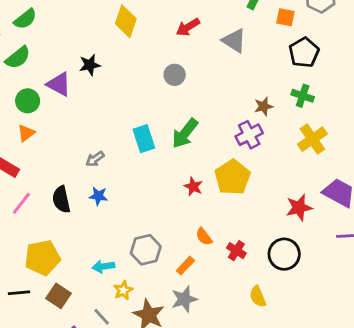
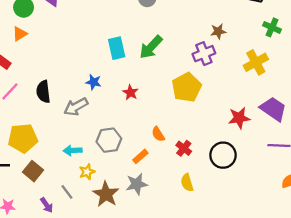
green cross: (303, 96) -> (272, 27), moved
gray arrow: (95, 159) -> (76, 107), moved, size x1.5
red star: (193, 187) -> (130, 92), moved
blue star: (98, 196) -> (93, 82), moved
yellow semicircle: (258, 297) -> (187, 183), moved

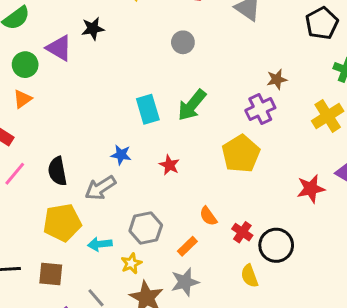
yellow pentagon: (23, 138) -> (62, 223), moved
black circle: (223, 155) -> (276, 245), moved
brown square: (33, 171) -> (51, 274), turned -30
yellow star: (87, 172) -> (131, 263), moved

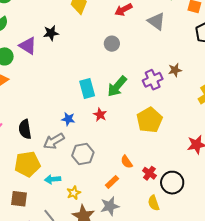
purple cross: (260, 109) -> (153, 80), moved
red star: (169, 165) -> (100, 115), moved
gray hexagon: (146, 228) -> (83, 154), moved

